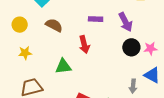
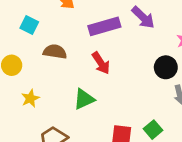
purple rectangle: (96, 19) -> (104, 26), size x1.6
black circle: (131, 47) -> (166, 67), moved

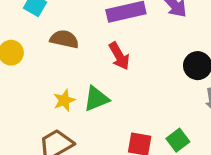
yellow star: (30, 98) -> (64, 100), moved

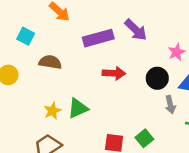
red arrow: (119, 56) -> (114, 73), moved, turned -55

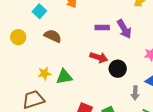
purple rectangle: (98, 38) -> (102, 27), moved, size x0.6
black circle: (157, 78) -> (118, 69), moved

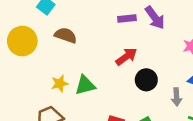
yellow circle: (18, 37) -> (22, 41), size x1.5
red arrow: (99, 57) -> (126, 57), turned -48
black circle: (118, 69) -> (146, 80), moved

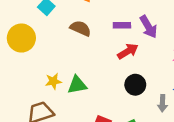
brown semicircle: (66, 35) -> (80, 28), moved
red arrow: (126, 57) -> (128, 51), moved

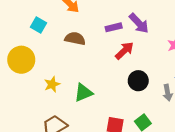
yellow star: (53, 81) -> (52, 84), moved

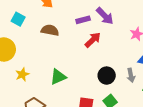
black circle: (138, 81) -> (107, 76), moved
yellow star: (52, 84) -> (22, 74), moved

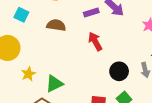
red arrow: (93, 40) -> (95, 41), moved, turned -72
green triangle: (58, 77) -> (54, 84), moved

